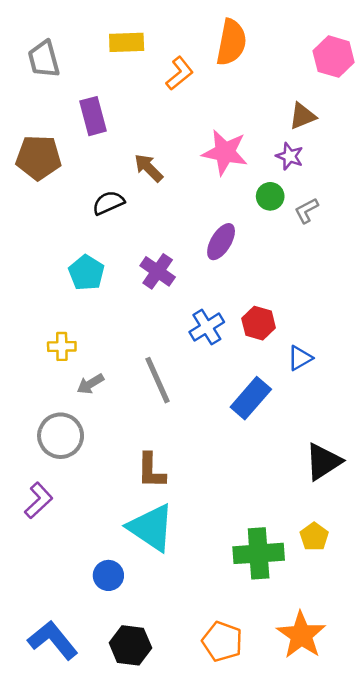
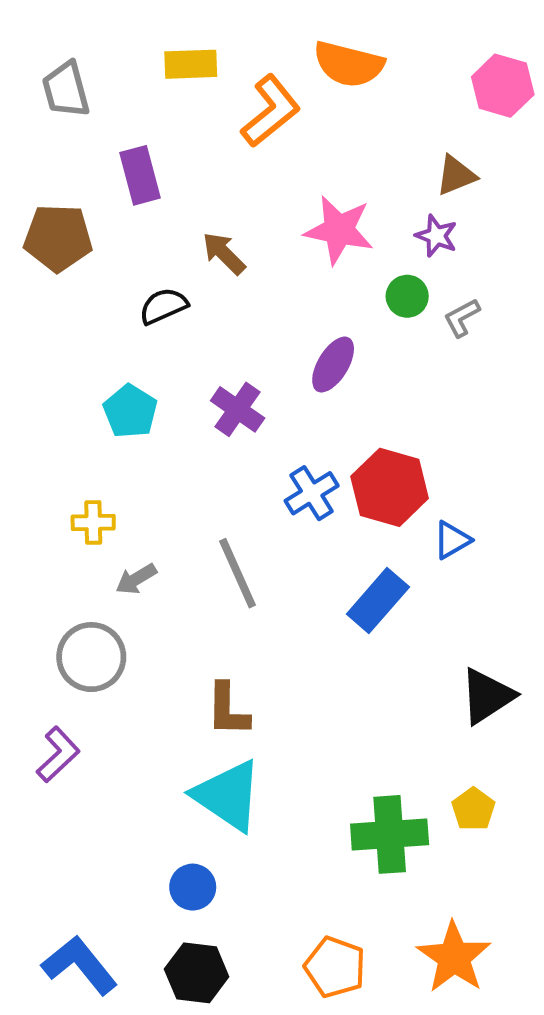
orange semicircle: (231, 42) -> (349, 64), turned 93
orange L-shape: (180, 73) -> (271, 111), size x1.4
red hexagon: (259, 323) -> (390, 487), size x1.5
blue circle: (108, 575) -> (193, 887), moved

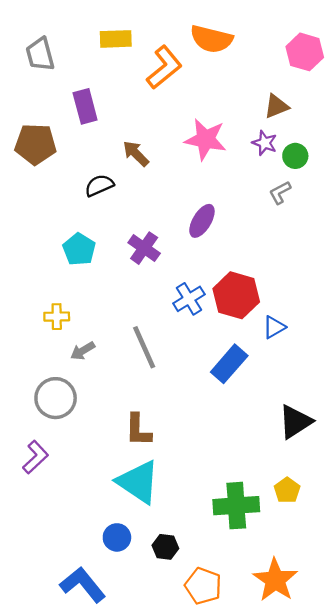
green circle: (407, 296) -> (295, 156), moved
blue L-shape: (80, 965) -> (83, 585), moved
black hexagon: (197, 973) -> (165, 547), moved, size x0.7

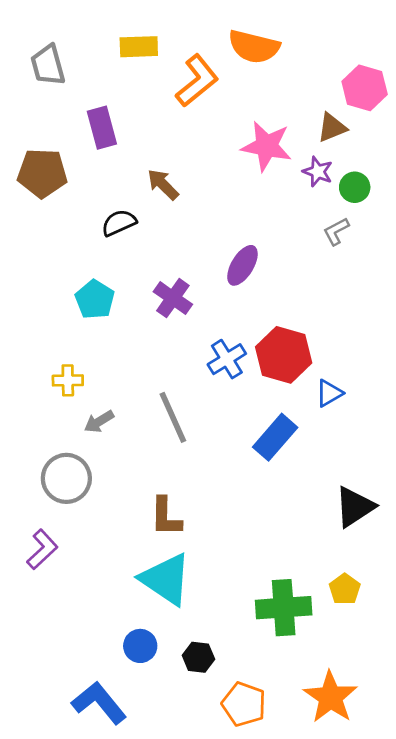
pink hexagon: (305, 52) -> (365, 88), moved
pink star: (206, 139) -> (267, 146), moved

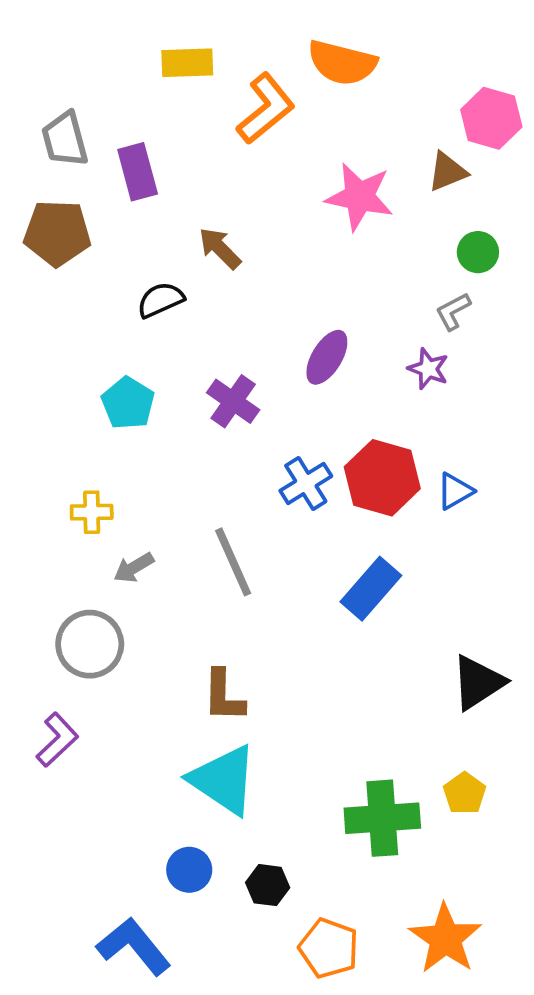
gray trapezoid: (48, 65) -> (65, 139), moved
purple star: (318, 172) -> (428, 369), moved
blue triangle: (329, 393) -> (455, 491), moved

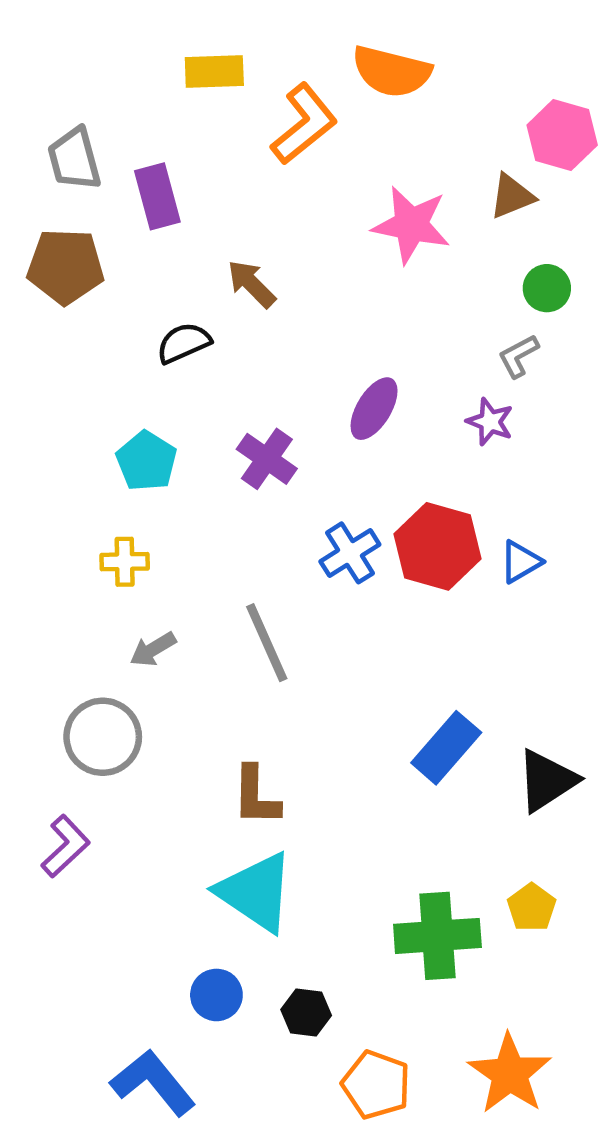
yellow cross: (92, 512) -> (125, 562), moved
blue rectangle: (371, 589) -> (446, 748), moved

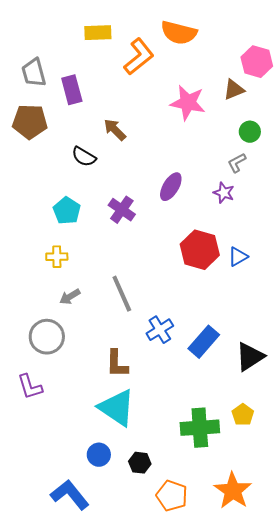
black semicircle: (184, 343) -> (84, 157), turned -125
blue cross: (350, 553) -> (160, 330), moved
purple L-shape: (65, 846) -> (30, 387), turned 116

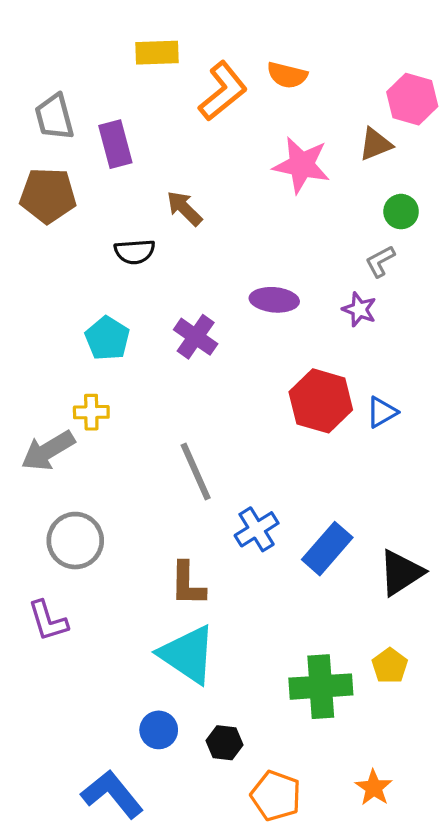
orange semicircle: (179, 33) -> (287, 75), moved, size x0.7
black semicircle: (84, 157) -> (135, 252), turned -35
purple ellipse: (171, 187) -> (274, 300), turned 64
gray arrow: (70, 297) -> (48, 451), moved, size x1.6
orange star: (233, 491) -> (374, 788), size x0.6

